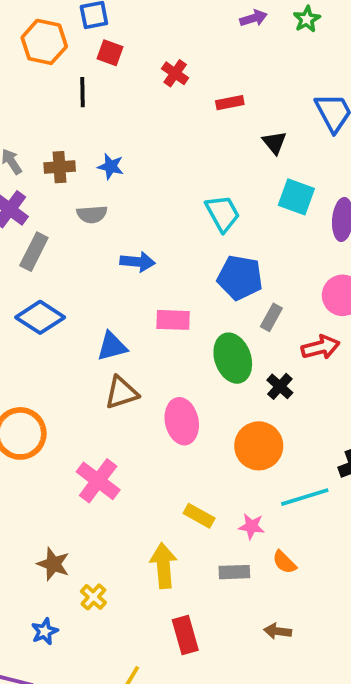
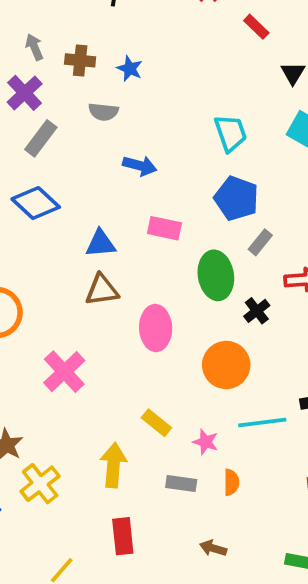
red rectangle: (230, 103) -> (256, 27), turned 45
orange semicircle: (284, 562) -> (231, 482), turned -145
yellow cross: (93, 597) -> (40, 484), size x1.5

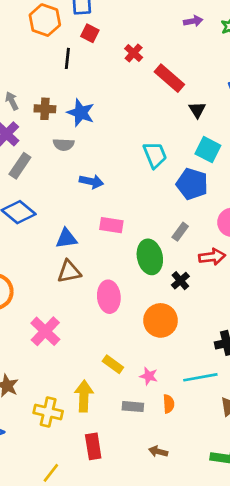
red rectangle: (256, 27) -> (169, 78), size x1.6
blue star: (130, 69) -> (81, 113), size x1.5
blue pentagon: (236, 198) -> (192, 184), moved
cyan line: (262, 423) -> (200, 377), moved
yellow cross: (40, 484) -> (48, 412), moved, turned -36

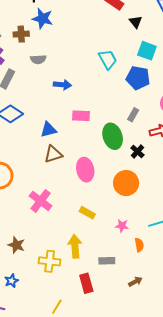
blue star: (81, 113) -> (43, 19), moved
yellow rectangle: (113, 364) -> (87, 213), moved
gray rectangle: (133, 407) -> (107, 261), moved
brown arrow: (158, 452) -> (135, 282), turned 144

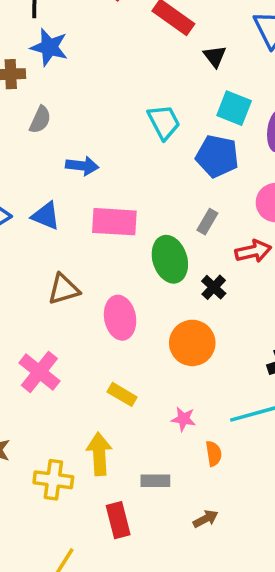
gray semicircle: (38, 59) -> (40, 120), turned -63
pink rectangle: (81, 116) -> (114, 222), size x1.4
blue triangle: (48, 130) -> (46, 216), moved, turned 36

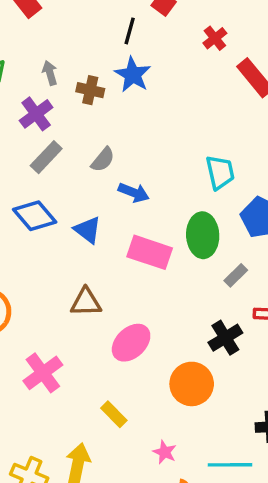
gray semicircle: (40, 120) -> (103, 160), moved
green ellipse: (170, 259) -> (203, 235), moved
black cross: (214, 287) -> (225, 338), size x1.4
pink ellipse: (120, 318) -> (131, 343), turned 42

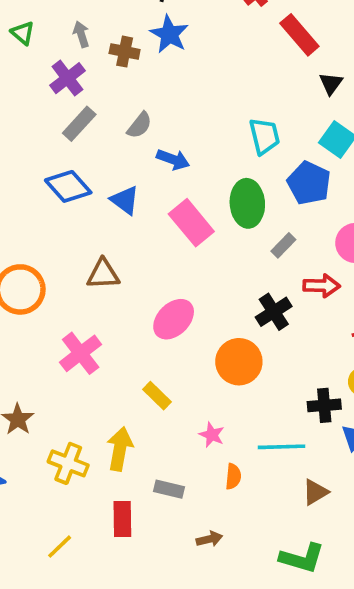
pink rectangle: (150, 252) -> (191, 223), turned 33
brown triangle: (86, 302) -> (103, 274), moved

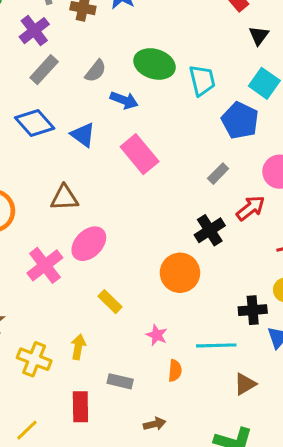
green ellipse: (247, 203) -> (154, 64), moved, turned -69
red arrow: (322, 286) -> (251, 208), turned -40
pink ellipse: (174, 319) -> (89, 244), moved
yellow arrow: (120, 449) -> (78, 347), size x0.7

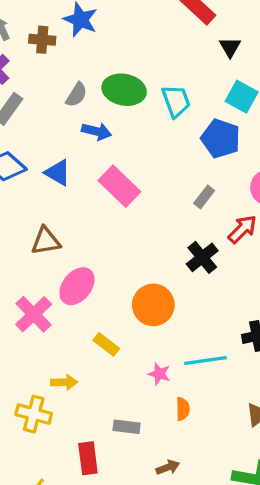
gray semicircle: (96, 71) -> (76, 95), moved
orange circle: (180, 273) -> (153, 305), moved
cyan line: (216, 345) -> (206, 361), moved
yellow arrow: (78, 347) -> (64, 382), moved, turned 85

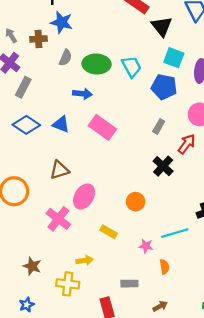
black triangle: (230, 47) -> (162, 26), size x1.5
gray semicircle: (76, 95) -> (65, 58), moved
orange circle: (153, 305) -> (136, 202), size x0.7

